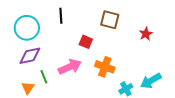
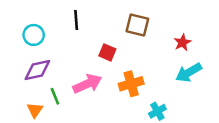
cyan circle: (27, 28) -> (34, 35), size x0.7
orange cross: (105, 67) -> (131, 84), turned -36
cyan arrow: (151, 81) -> (189, 72), moved

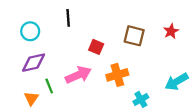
brown square: (137, 25) -> (134, 36), moved
red star: (182, 42) -> (171, 31), moved
cyan arrow: (189, 72) -> (177, 82), moved

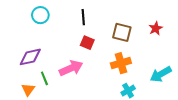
black line: (68, 18) -> (83, 17), moved
cyan circle: (30, 31) -> (40, 15), moved
orange cross: (117, 75) -> (121, 63), moved

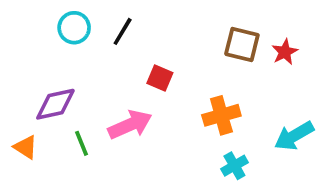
black line: (83, 17) -> (123, 31), moved, turned 35
brown square: (122, 32) -> (242, 44), moved
orange triangle: (28, 90) -> (26, 147), moved, turned -32

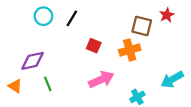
red star: (285, 52) -> (167, 15), moved
orange cross: (221, 115) -> (130, 50), moved
pink arrow: (130, 125) -> (101, 79), moved

